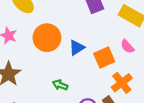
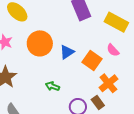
orange square: (104, 57) -> (92, 61), turned -30

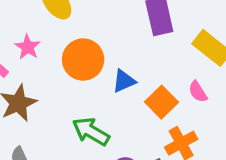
green arrow: (53, 86) -> (91, 132), size x1.6

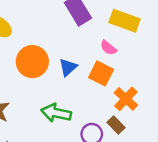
pink semicircle: (198, 92) -> (108, 48), moved

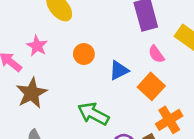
pink semicircle: (108, 48) -> (156, 54), moved
orange circle: (32, 62) -> (84, 54), size x0.6

